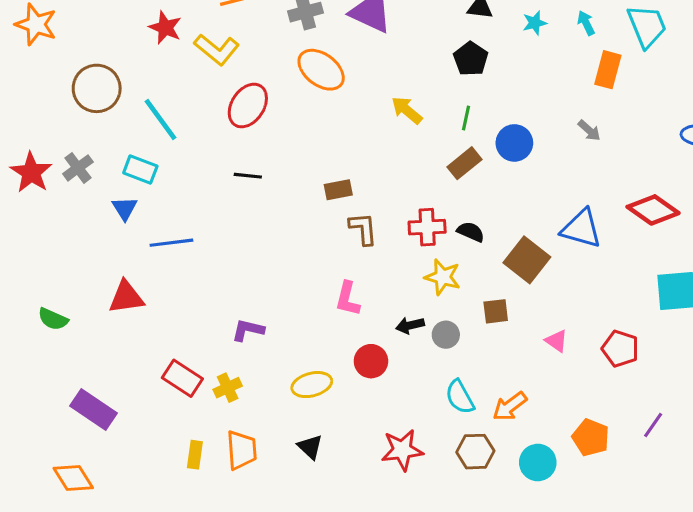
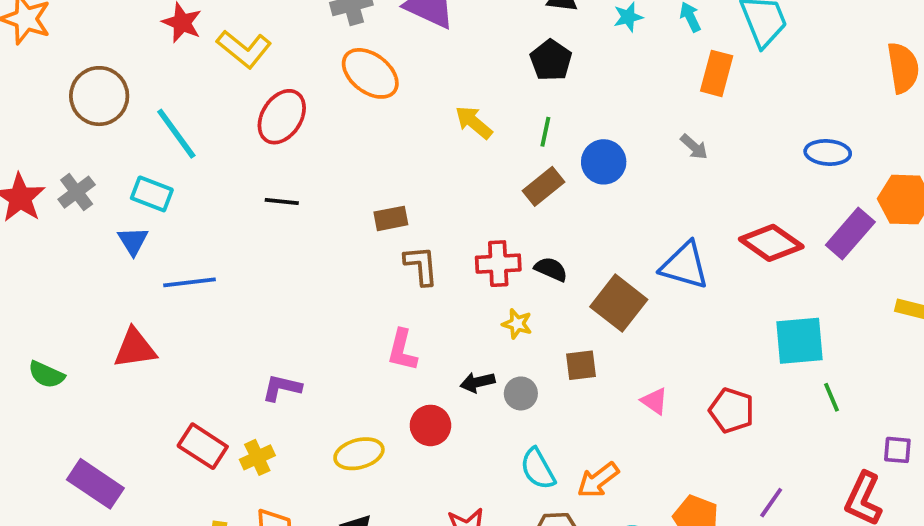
yellow star: (443, 277) -> (517, 324), size x0.7

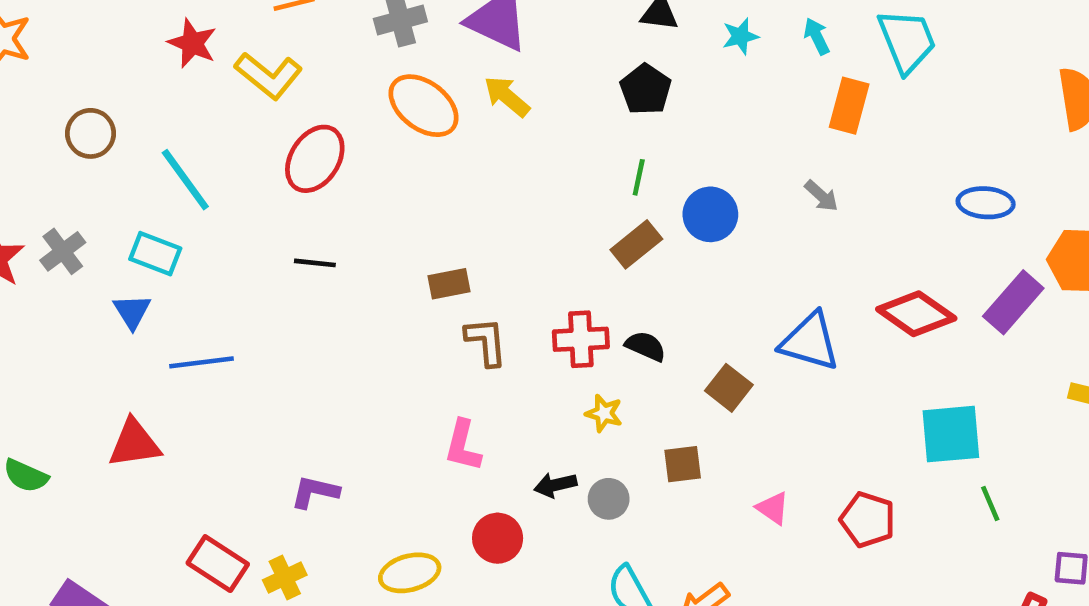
brown circle: (99, 96) -> (91, 133), size x0.7
yellow arrow: (474, 122) -> (507, 96), moved
brown square: (619, 303) -> (729, 388), size x0.7

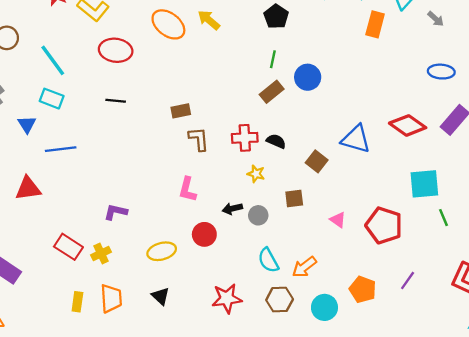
red ellipse: (315, 159) -> (116, 50), turned 64
gray arrow: (821, 196) -> (436, 19), moved
cyan rectangle: (155, 254) -> (52, 99), moved
red pentagon: (868, 520) -> (384, 225), size x1.4

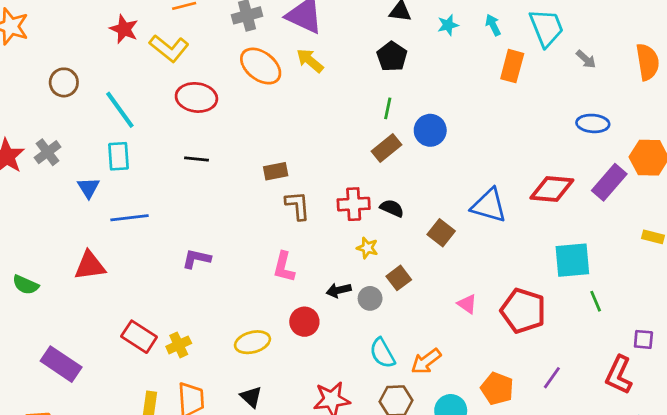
cyan rectangle: (52, 99) -> (119, 156), turned 65
red diamond: (408, 125) -> (552, 189), turned -30
brown square: (294, 198) -> (399, 278), moved, turned -30
purple L-shape: (116, 212) -> (196, 259), moved

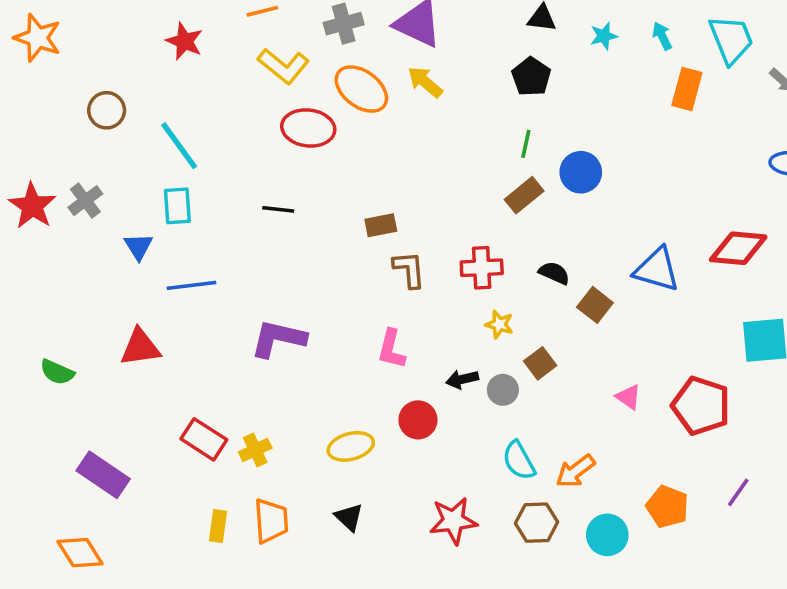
yellow L-shape: (169, 48) -> (284, 66), moved
red ellipse: (196, 97) -> (308, 128), moved
black semicircle: (392, 208) -> (554, 273), moved
purple L-shape: (196, 259) -> (278, 339), size x1.5

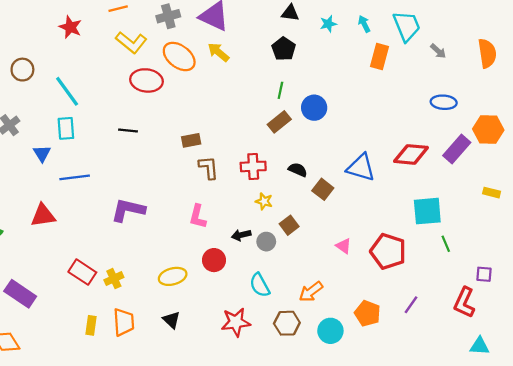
cyan semicircle: (519, 461) -> (260, 285), moved

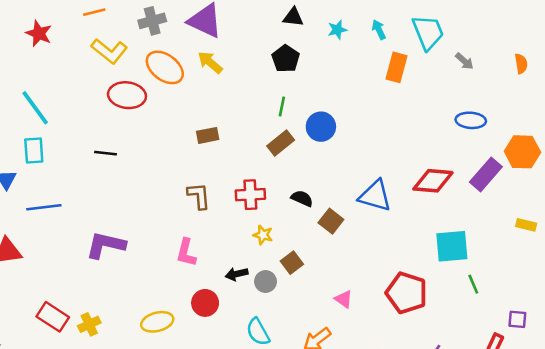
orange semicircle: (487, 53) -> (521, 64), size x0.6
brown rectangle: (191, 140) -> (208, 135), moved
pink triangle: (344, 246) -> (344, 299), moved

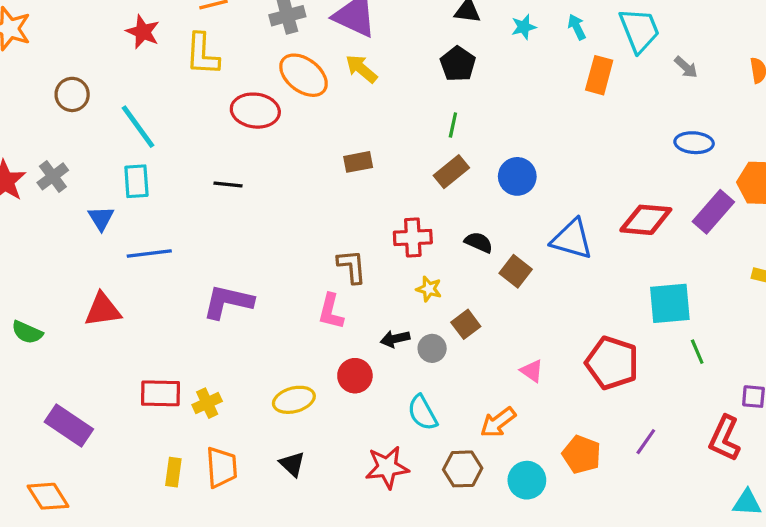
yellow L-shape: (109, 51) -> (202, 54), moved, turned 54
blue circle: (321, 127) -> (517, 176), moved
brown L-shape: (199, 196) -> (352, 266), moved
red rectangle: (53, 317) -> (160, 393), turned -32

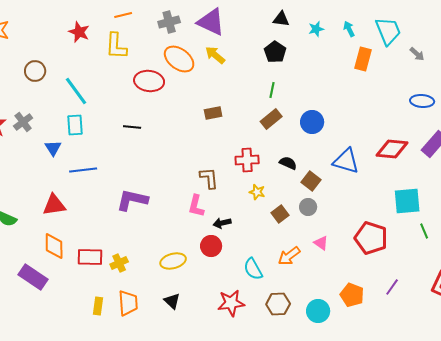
black arrow: (395, 339) -> (222, 223), moved
gray circle: (432, 348) -> (308, 207), moved
orange arrow: (498, 422) -> (289, 256), moved
orange diamond: (48, 496) -> (54, 246), moved, turned 32

